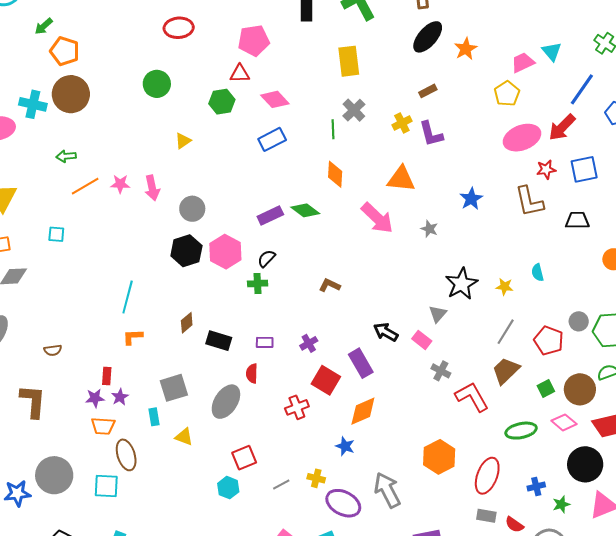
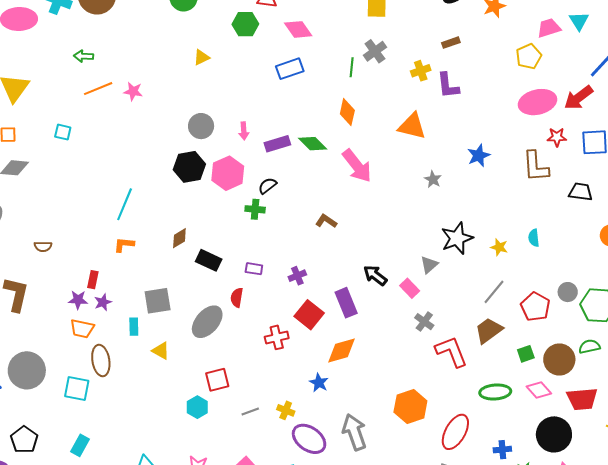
pink arrow: (152, 188) -> (244, 131), moved, size x0.7
pink arrow: (377, 218) -> (357, 166), moved

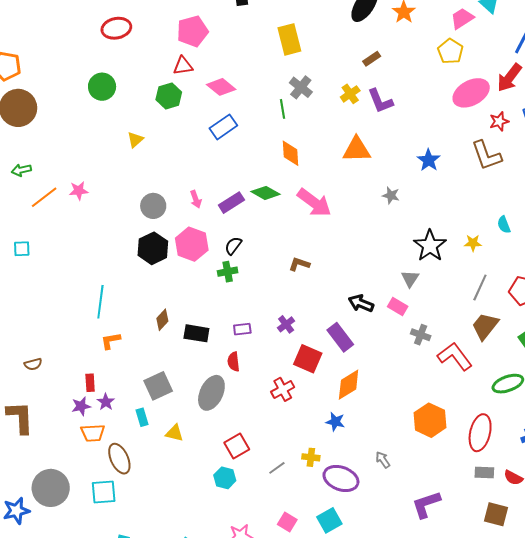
gray arrow: (354, 432) -> (383, 460), size x0.5

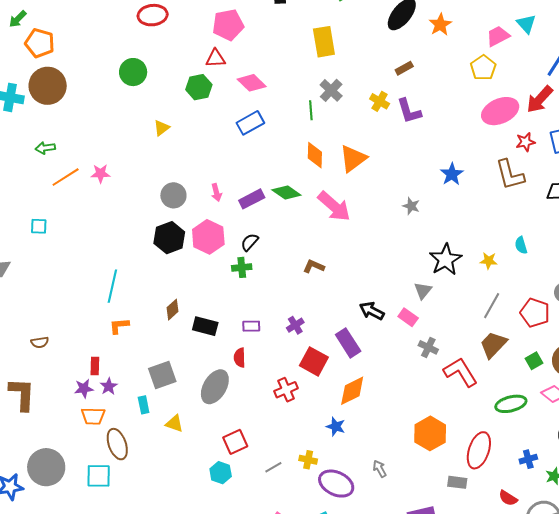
yellow cross: (350, 94) -> (380, 101), turned -30
orange triangle: (357, 150) -> (353, 159), moved, turned -40
gray rectangle: (484, 472) -> (457, 482), moved

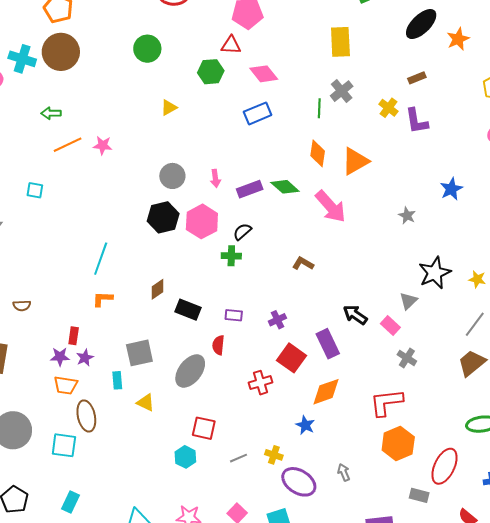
red L-shape: (460, 372) -> (386, 402), moved, turned -72
red square: (235, 442) -> (204, 428), turned 30

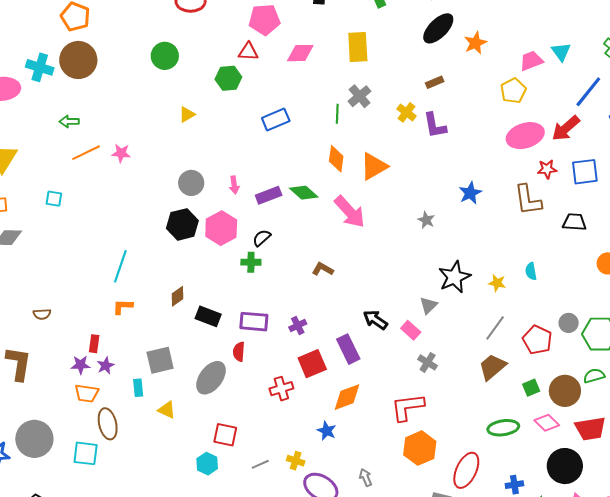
pink diamond: (264, 74) -> (300, 53), moved, turned -52
purple rectangle: (234, 315) -> (254, 322), size x1.6
red square: (292, 358) -> (312, 364), turned 32

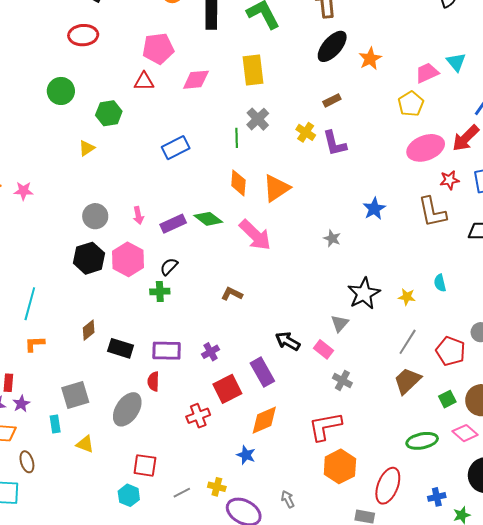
green hexagon: (228, 78) -> (109, 113), moved
brown ellipse: (108, 424) -> (27, 462), size x0.7

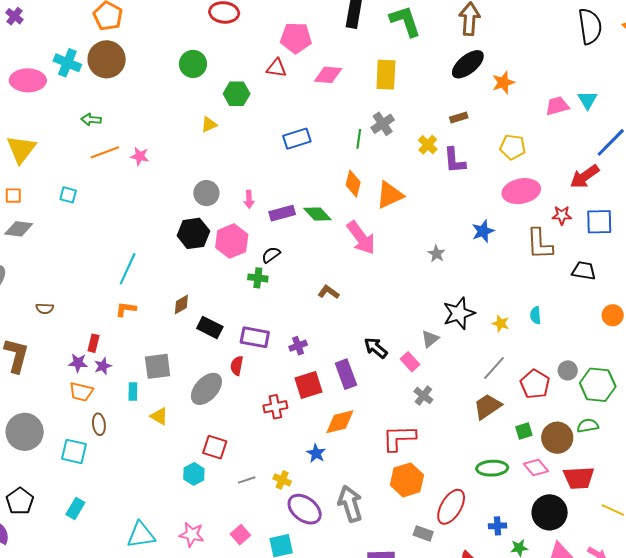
yellow pentagon: (411, 104) -> (513, 147), moved, turned 30
pink ellipse: (426, 148) -> (521, 191), moved
gray arrow: (288, 499) -> (350, 504), size x2.0

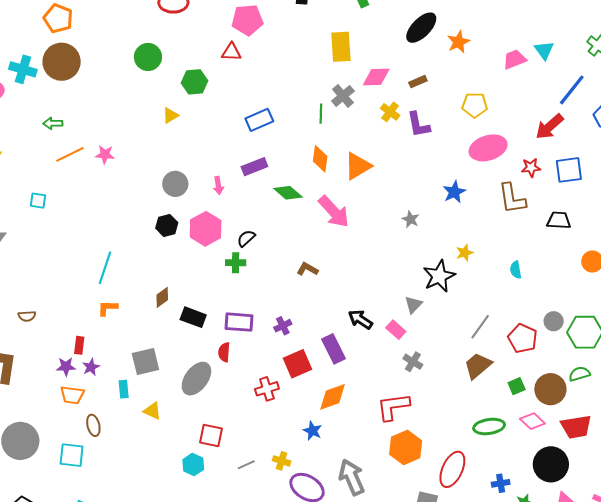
pink diamond: (328, 75) -> (376, 77), moved
purple rectangle: (282, 213) -> (254, 167), moved
black hexagon: (193, 233) -> (167, 225), size x0.7
yellow star: (501, 324) -> (465, 253), moved, turned -30

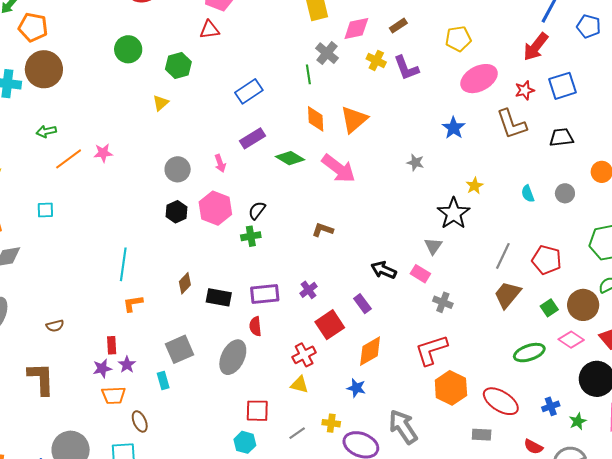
gray circle: (554, 321) -> (565, 193), moved
purple rectangle: (334, 349) -> (362, 304), size x0.7
yellow triangle: (152, 411) -> (299, 385), moved
red ellipse: (452, 469) -> (501, 401), turned -72

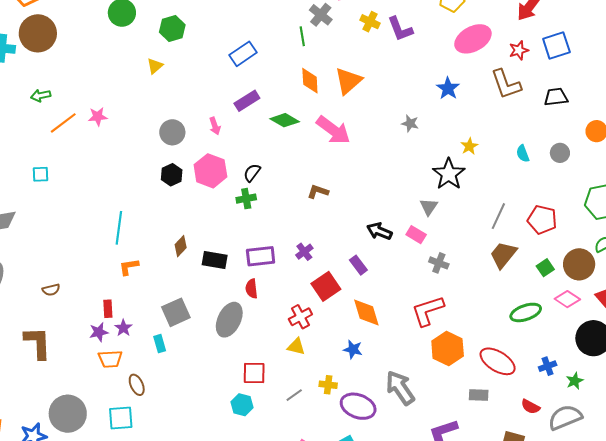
orange diamond: (370, 351) -> (366, 312), turned -76

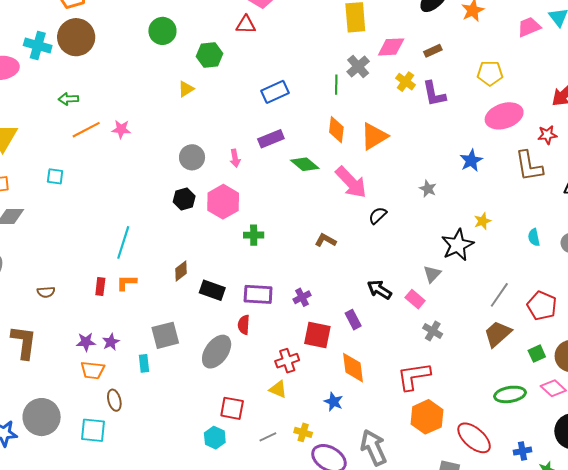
black semicircle: (252, 173) -> (378, 215), moved
red square: (326, 286) -> (317, 335), turned 36
red rectangle: (108, 309) -> (100, 286), moved

